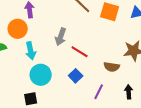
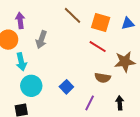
gray arrow: (61, 37) -> (41, 40), moved
red line: (80, 52) -> (98, 47), moved

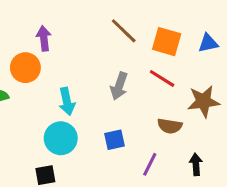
gray arrow: (41, 40) -> (119, 86), moved
cyan arrow: (21, 62) -> (67, 101), moved
blue square: (66, 87) -> (114, 140), turned 32

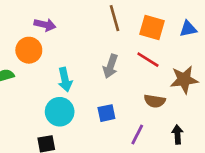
brown line: (124, 31) -> (115, 18), turned 30
purple arrow: (44, 38) -> (45, 25), turned 110

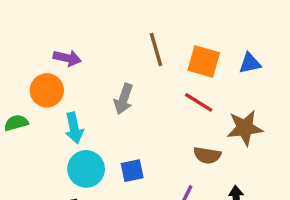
gray arrow: (110, 66) -> (124, 99), moved
cyan arrow: (65, 80) -> (74, 128), moved
blue square: (106, 113) -> (132, 171), moved

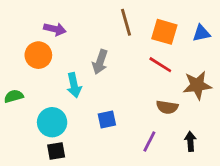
green semicircle: (16, 123) -> (14, 96), moved
cyan arrow: (74, 128) -> (74, 85), moved
cyan circle: (86, 169) -> (52, 122), moved

